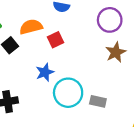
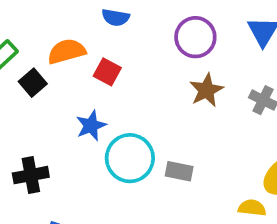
red square: (56, 40) -> (107, 72), turned -35

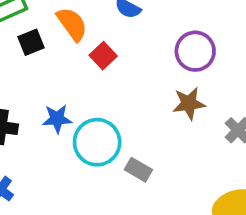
orange semicircle: (67, 51) -> (72, 24), turned 51
blue star: (91, 126) -> (57, 119), moved

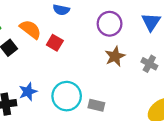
blue star: (57, 119) -> (28, 92), moved

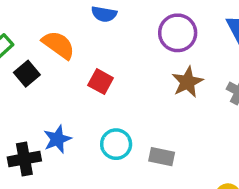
red square: (55, 43) -> (101, 82), moved
cyan circle: (67, 96) -> (116, 144), size x0.7

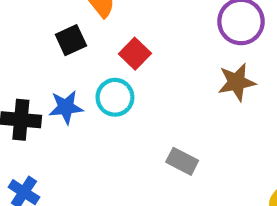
black square: (27, 74) -> (71, 40), moved
cyan circle: (116, 144) -> (115, 97), moved

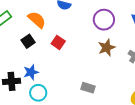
cyan circle: (115, 97) -> (38, 93), moved

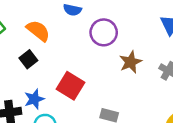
purple circle: (104, 20) -> (104, 32), moved
red square: (58, 42) -> (71, 86), moved, size x1.5

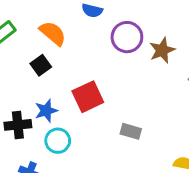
brown star: (131, 62) -> (162, 50), moved
red square: (71, 86) -> (88, 97), turned 32

